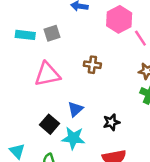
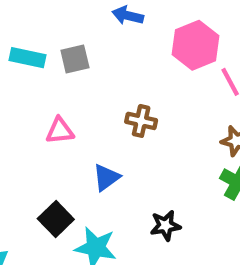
pink triangle: (47, 74) -> (60, 131), size x0.6
blue triangle: (75, 109) -> (106, 177), moved

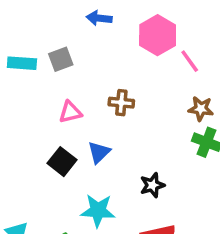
pink triangle: (60, 131) -> (70, 112), moved
black square: (56, 219) -> (62, 162), moved

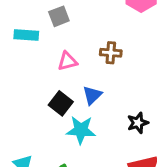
cyan rectangle: (22, 63) -> (26, 35), moved
cyan star: (98, 211) -> (81, 130), moved

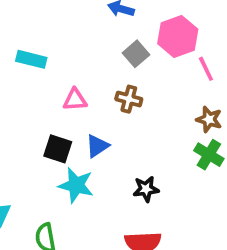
gray square: (59, 16) -> (136, 54), moved, turned -30
black square: (61, 103) -> (58, 149), turned -30

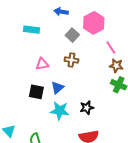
cyan rectangle: (31, 59) -> (31, 30), moved
pink line: (206, 69) -> (111, 47), moved
cyan star: (76, 185) -> (60, 111), moved

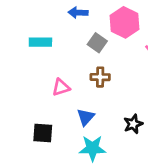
black square: (36, 92) -> (43, 133), moved
black star: (87, 108) -> (133, 124), moved

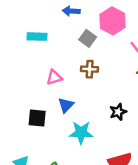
blue triangle: (86, 117) -> (66, 105), moved

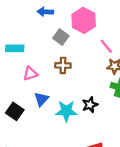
cyan rectangle: (37, 37) -> (15, 48), moved
black square: (37, 118) -> (15, 111), turned 30
cyan star: (81, 133) -> (66, 111), moved

